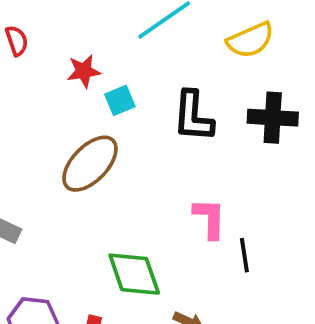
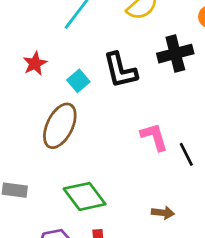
cyan square: (120, 100) -> (78, 81), moved
green diamond: (134, 274) -> (85, 196), moved

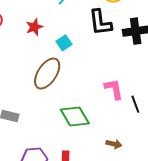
black L-shape: (120, 70) -> (100, 22), moved
green diamond: (85, 196) -> (75, 116), moved

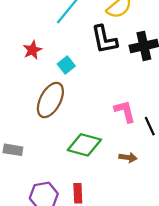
green diamond: (75, 116) -> (84, 145), turned -40
brown arrow: (114, 144) -> (128, 158), moved

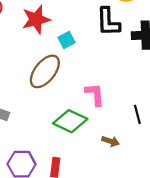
red star: (32, 50) -> (36, 19), size x1.5
pink L-shape: (125, 111) -> (95, 94), moved

